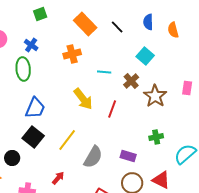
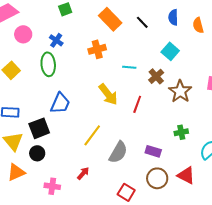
black square: (33, 137) -> (39, 128), moved, turned 30

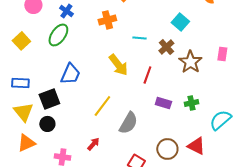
green ellipse: (48, 64) -> (58, 35), turned 40
purple rectangle: (153, 151) -> (163, 103), moved

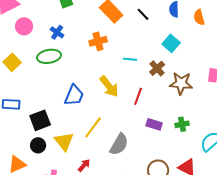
green ellipse: (58, 35) -> (49, 56), turned 45
brown star: (190, 62) -> (181, 83), turned -30
blue trapezoid: (70, 74) -> (74, 95), moved
yellow triangle: (23, 112) -> (64, 141), moved

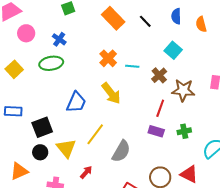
orange cross: (98, 41) -> (108, 58), moved, turned -30
red line: (138, 96) -> (160, 108), moved

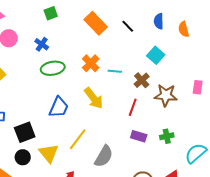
green ellipse: (51, 63) -> (53, 68), moved
red line: (160, 108) -> (133, 107), moved

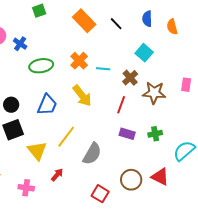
blue cross: (42, 44) -> (20, 44), moved
black circle: (23, 157) -> (11, 105), moved

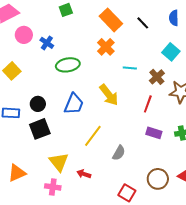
orange cross: (79, 61) -> (106, 47), moved
yellow triangle: (37, 151) -> (59, 162), moved
gray semicircle: (92, 154) -> (119, 153), size x0.7
red arrow: (57, 175) -> (84, 174), turned -112

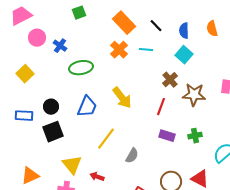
blue semicircle: (174, 18) -> (184, 31), moved
cyan line: (130, 68) -> (146, 50), moved

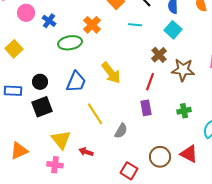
orange cross: (119, 50) -> (92, 25), moved
purple rectangle: (167, 136) -> (146, 108), moved, turned 63
yellow line: (106, 139) -> (95, 114), turned -70

